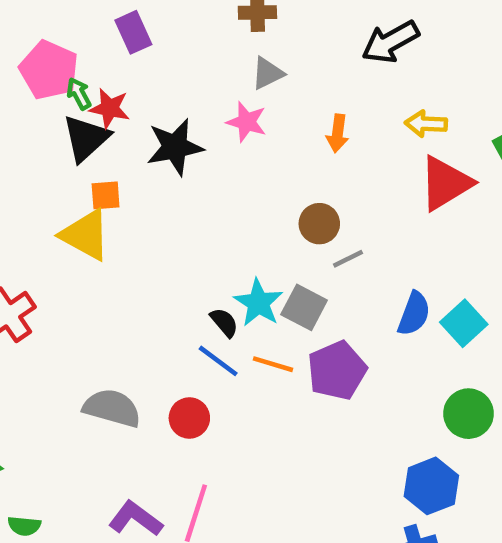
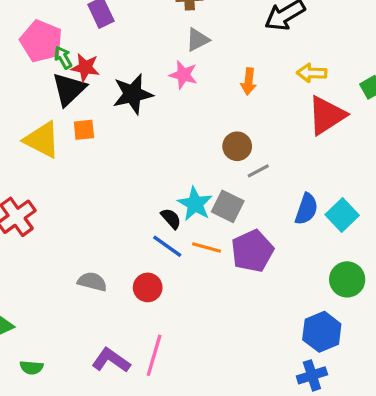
yellow triangle: (86, 235) -> (42, 140), moved
gray semicircle: (112, 408) -> (92, 282), size x0.7

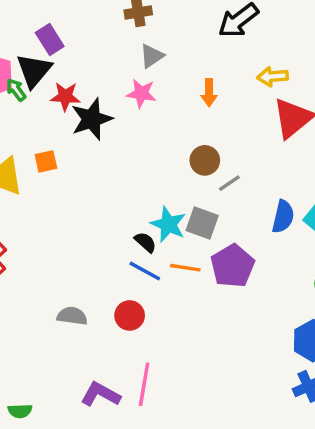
red star: (85, 67) -> (65, 96), moved
black triangle: (69, 89) -> (34, 71), moved

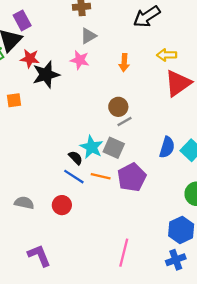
gray line: (229, 183) -> (125, 121), moved
pink line: (144, 384) -> (124, 253), moved
purple L-shape: (101, 394) -> (39, 256), turned 35

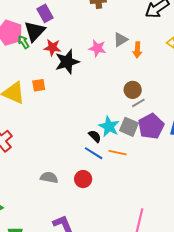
gray triangle: (88, 36) -> (121, 40), moved
purple pentagon: (132, 177) -> (151, 126), moved

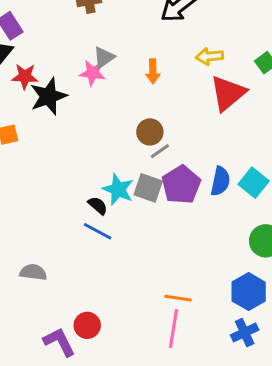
gray triangle: (121, 40) -> (104, 57), moved
orange line: (118, 153) -> (178, 298), moved
red circle: (83, 179) -> (87, 325), moved

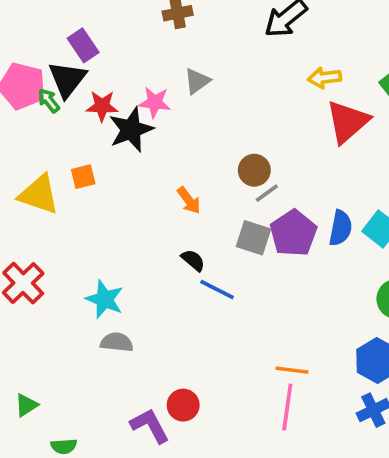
orange arrow: (153, 71) -> (189, 200), moved, turned -35
pink star: (93, 73) -> (155, 102), moved
cyan star: (118, 189) -> (105, 299), moved
blue line: (98, 231) -> (217, 290), moved

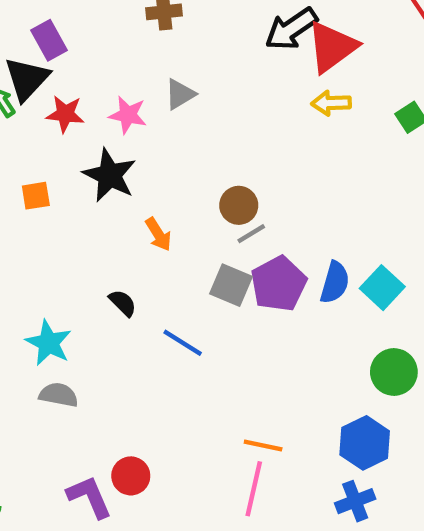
red triangle: (348, 122) -> (332, 47), moved
black star: (131, 130) -> (110, 175), moved, turned -30
black semicircle: (193, 260) -> (123, 303), moved

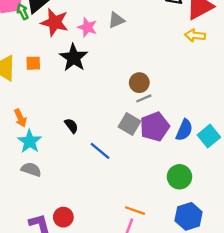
red star: (65, 114) -> (55, 22), size x1.4
orange arrow: (158, 234) -> (20, 118), moved
green circle: (394, 372) -> (179, 177), moved

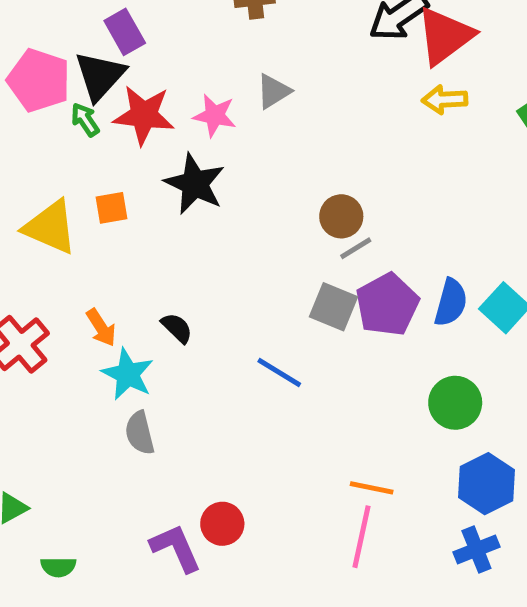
green arrow: (23, 12) -> (85, 120), moved
black semicircle: (71, 126) -> (177, 328), moved
gray semicircle: (31, 169) -> (140, 433), turned -114

